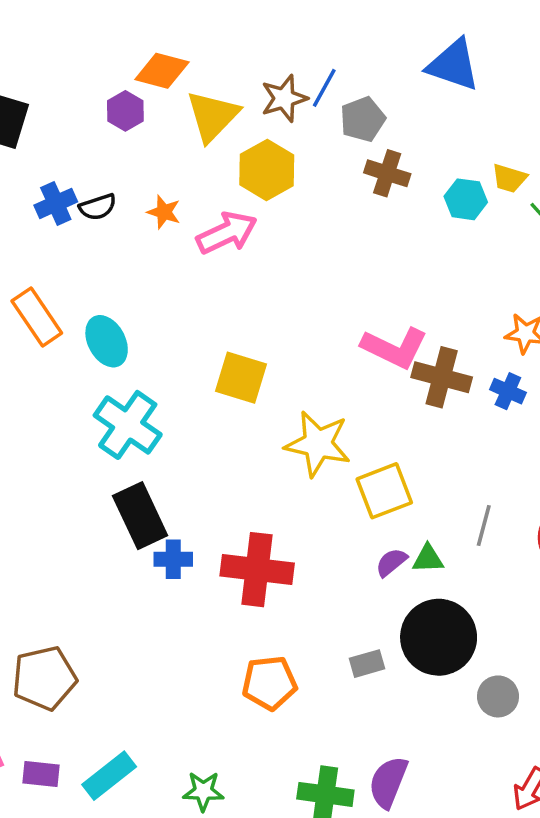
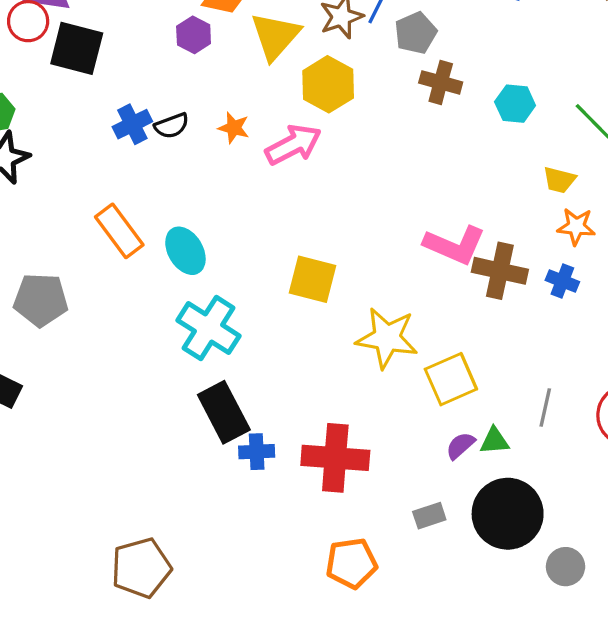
yellow trapezoid: (509, 178) -> (559, 180), moved
gray rectangle: (367, 664) -> (429, 516), moved

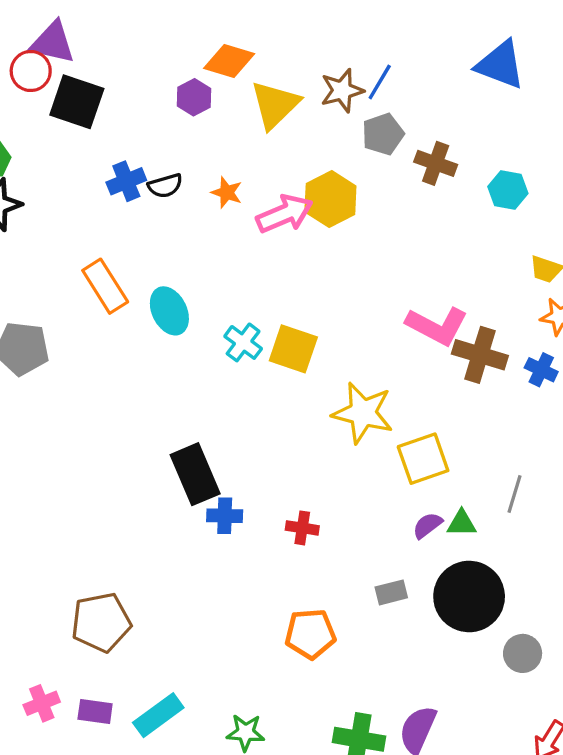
gray pentagon: (416, 33) -> (383, 134), moved
yellow hexagon: (328, 84) -> (330, 199), moved
cyan cross: (209, 328) -> (243, 342), moved, size x0.6
red cross: (335, 458) -> (302, 528), size x0.5

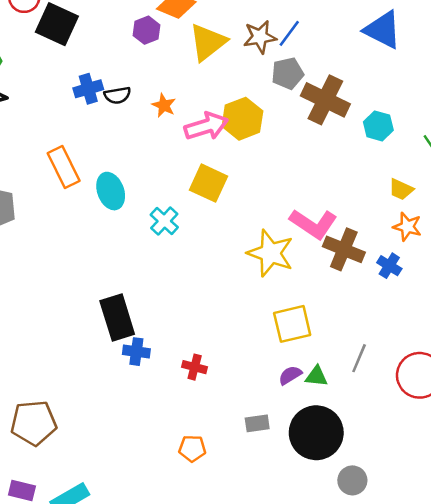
brown cross: (436, 163) -> (325, 100), size x1.5
yellow square: (293, 349) -> (208, 183), moved
yellow star: (363, 413) -> (270, 253), moved
orange pentagon: (310, 634) -> (192, 448), size x0.7

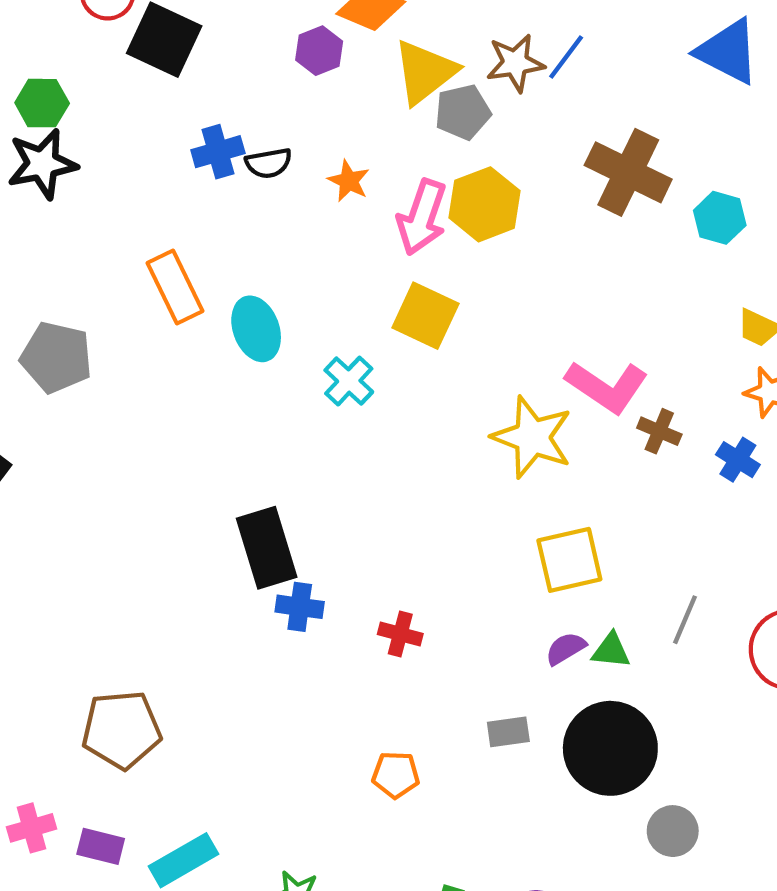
gray pentagon: (288, 73) -> (463, 112), moved
pink arrow: (206, 126) -> (422, 217), turned 126
brown cross: (344, 249) -> (659, 431), size x0.6

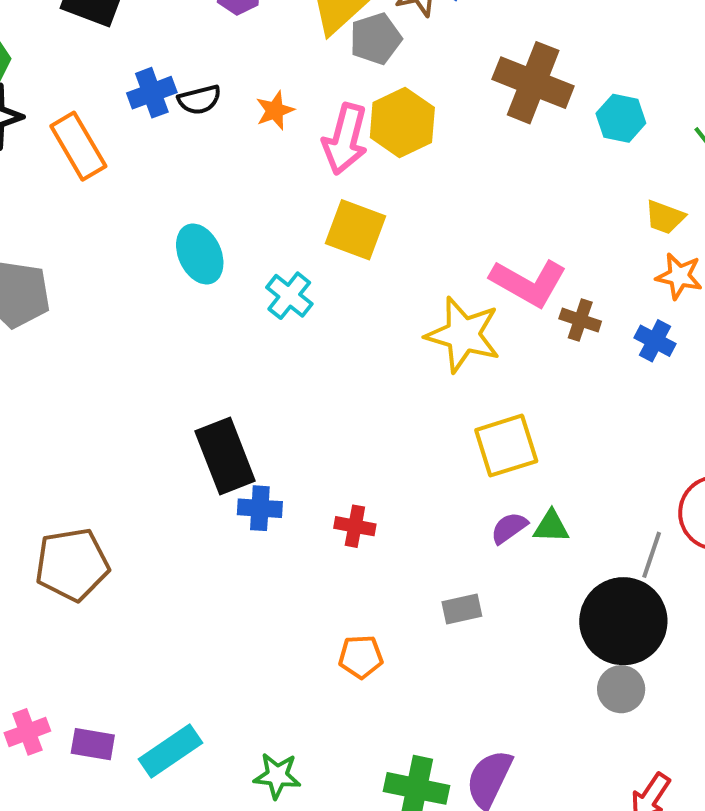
orange star: (349, 181) -> (275, 110), turned 30
orange rectangle: (175, 287) -> (78, 146), moved
gray line: (685, 620) -> (652, 555), moved
brown pentagon: (121, 730) -> (72, 564), moved
black circle: (610, 748) -> (623, 621), moved

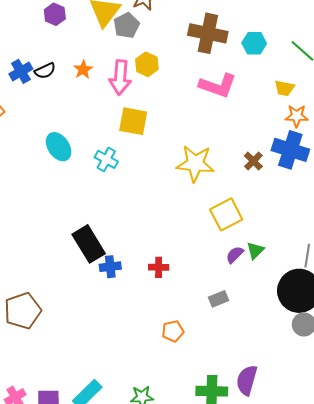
yellow hexagon: (402, 123) -> (147, 64), size x0.7
pink L-shape: (528, 283) -> (218, 86), moved
brown cross: (580, 320) -> (253, 161), moved, turned 36
blue cross: (655, 341) -> (290, 150), size x1.8
green triangle: (551, 527) -> (255, 250), turned -36

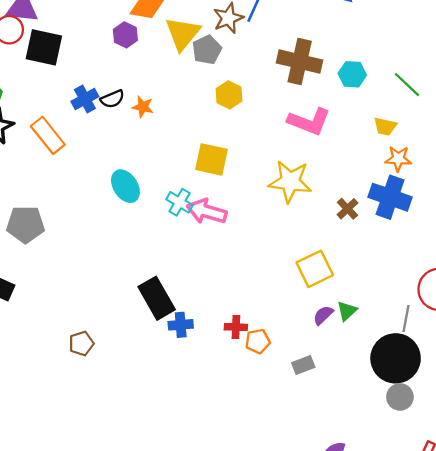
orange star: (83, 69) -> (143, 107), moved, turned -30
pink arrow: (120, 77) -> (207, 211), moved, turned 100
yellow star: (195, 164) -> (290, 181), moved
brown pentagon: (23, 311) -> (81, 343), moved, size x0.6
orange pentagon: (173, 331) -> (258, 341), moved

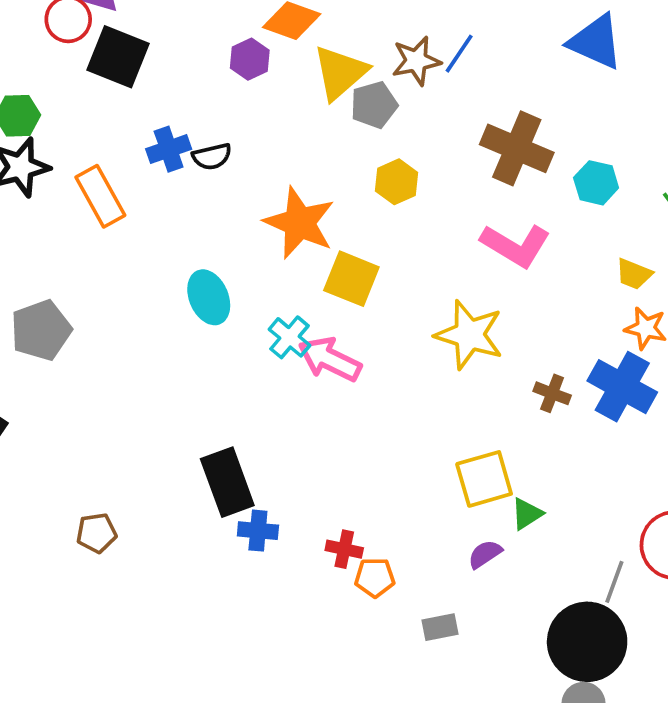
orange star: (143, 107) -> (300, 223), moved, size x2.0
brown cross: (347, 209) -> (552, 393), turned -35
gray pentagon: (26, 224) -> (41, 330), turned -30
green triangle: (347, 311) -> (527, 514), moved

